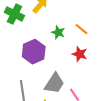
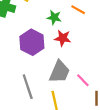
red star: (80, 54) -> (63, 38), moved

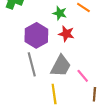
gray line: (28, 87) -> (32, 64), moved

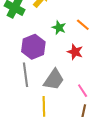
red star: (66, 34) -> (75, 52), moved
pink line: (83, 76) -> (83, 91), moved

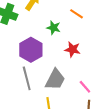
orange line: (83, 25) -> (76, 14), moved

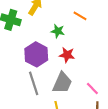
red star: (73, 49) -> (67, 55), moved

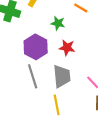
gray trapezoid: (62, 83) -> (62, 76), turned -30

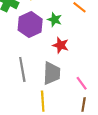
purple hexagon: (36, 47) -> (30, 25), moved

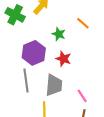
purple hexagon: (30, 25) -> (34, 53), moved

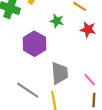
red star: (63, 59) -> (88, 30), moved
gray line: (26, 80) -> (28, 90), moved, turned -40

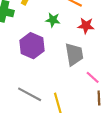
gray trapezoid: (60, 73) -> (74, 54), moved

